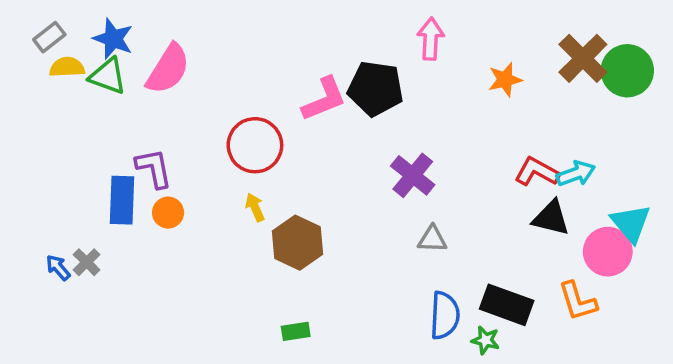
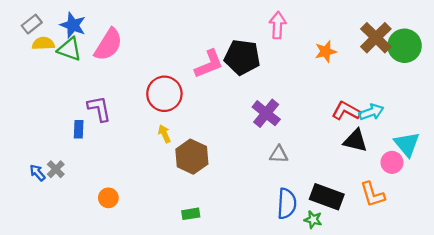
blue rectangle: (122, 200) -> (79, 129), size x0.6
orange circle: (168, 213) -> (108, 198), moved
pink circle: (608, 252) -> (392, 162), size x0.7

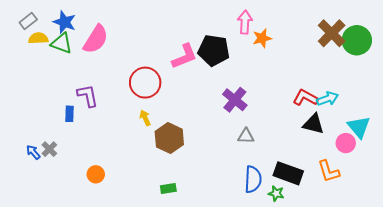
orange star: (326, 51) -> (262, 38), moved

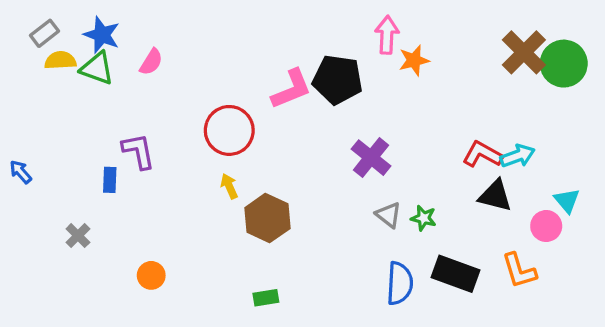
pink semicircle: (96, 39) -> (151, 62), size x0.6
cyan triangle: (359, 127) -> (567, 201), size x0.7
gray triangle: (246, 136) -> (389, 215), turned 36
blue arrow: (33, 152) -> (21, 172), moved
green star: (276, 193) -> (424, 218), moved

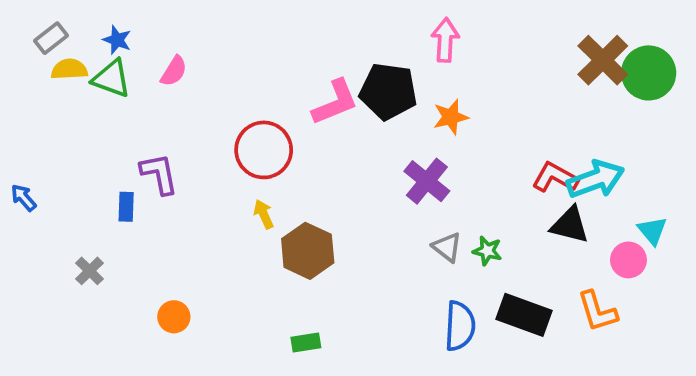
blue star: (102, 35) -> (117, 40), size x0.7
orange star: (414, 60) -> (451, 117), moved
cyan arrow: (518, 156) -> (595, 179), size x1.4

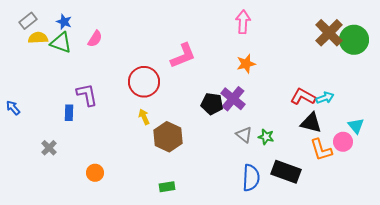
black pentagon: (388, 91) -> (212, 104), moved, size x0.7
cyan arrow: (595, 179) -> (325, 98), size x0.6
orange L-shape: (597, 311) -> (321, 150), moved

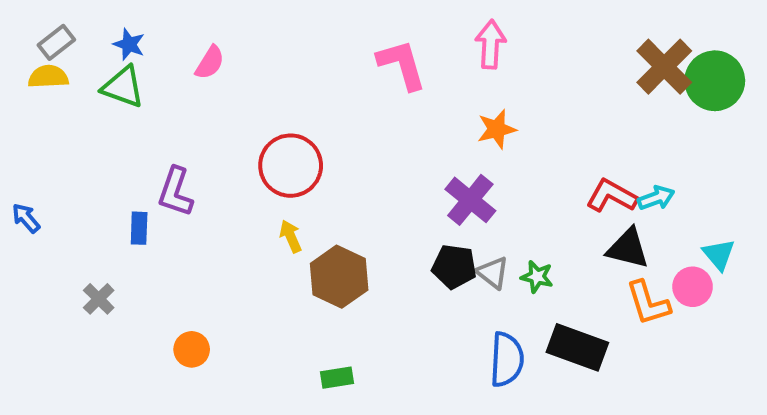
yellow semicircle: (38, 38) -> (48, 77), moved
pink semicircle: (95, 39) -> (210, 63), moved
pink L-shape: (183, 56) -> (402, 65), moved, turned -84
purple L-shape: (87, 95) -> (175, 192), turned -150
black pentagon: (212, 104) -> (454, 267), moved

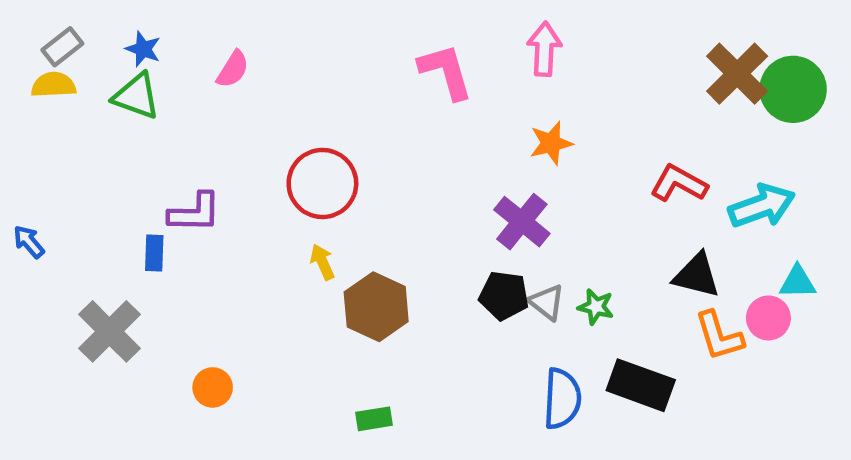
purple L-shape: (175, 192) -> (195, 213), turned -108
red L-shape: (612, 196) -> (679, 183), moved
cyan arrow: (656, 198) -> (762, 206), moved, size x1.6
cyan triangle: (719, 254) -> (798, 282), turned -51
gray cross: (99, 299) -> (109, 331), size x1.8

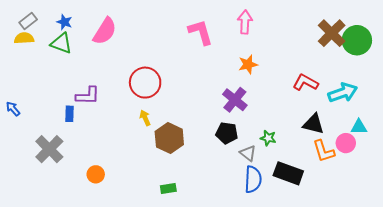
pink semicircle: (233, 69) -> (105, 31), size x1.6
gray triangle: (547, 302) -> (248, 153), moved

